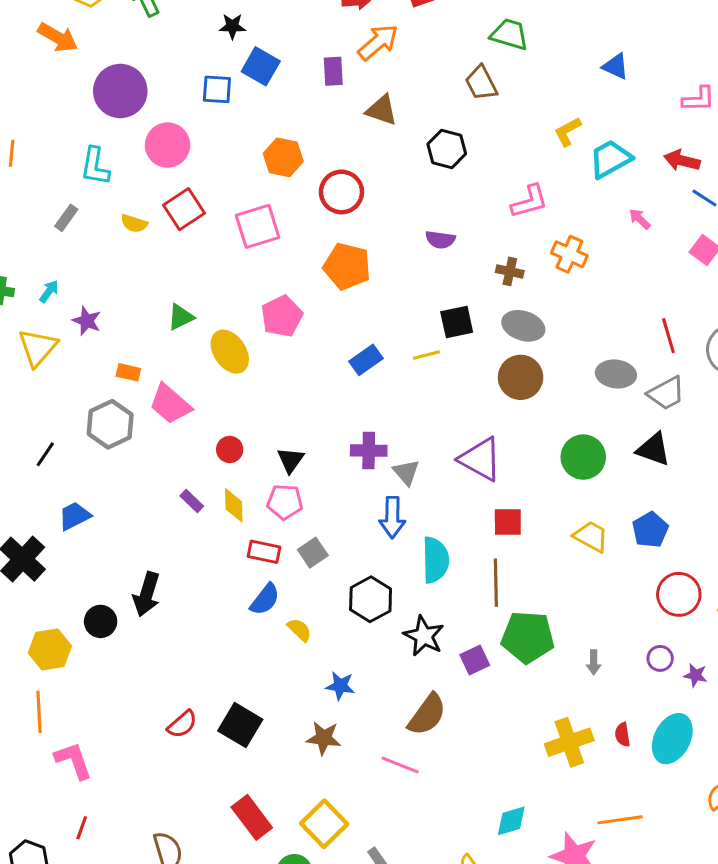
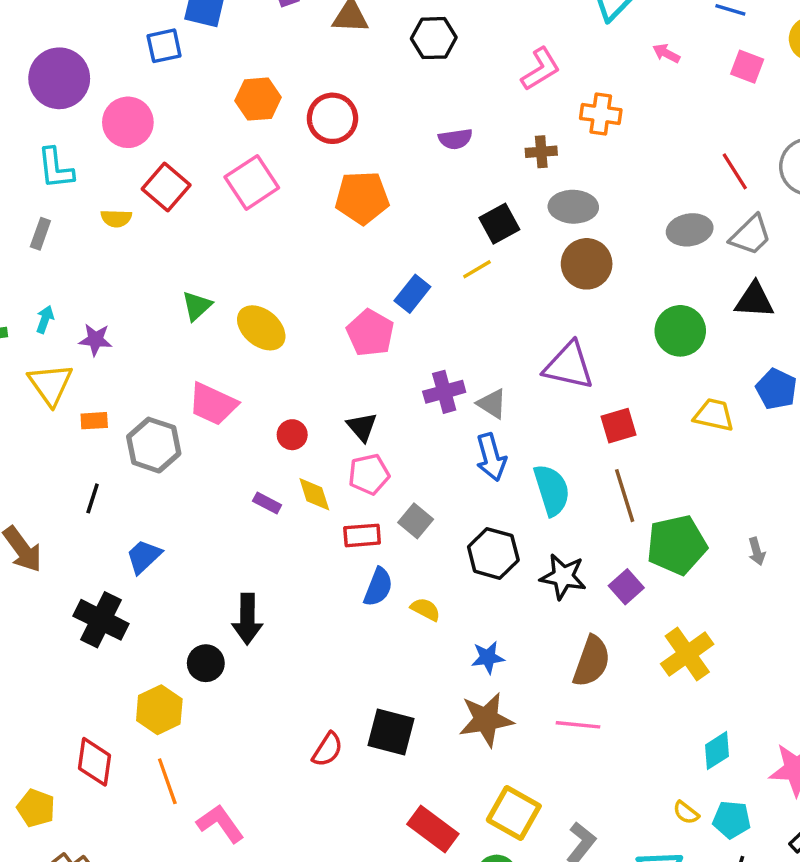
pink pentagon: (282, 316) -> (370, 333), moved
orange rectangle: (128, 372) -> (94, 421), moved
brown star: (324, 738) -> (486, 720), size x1.4
yellow cross: (569, 742) -> (687, 654), moved

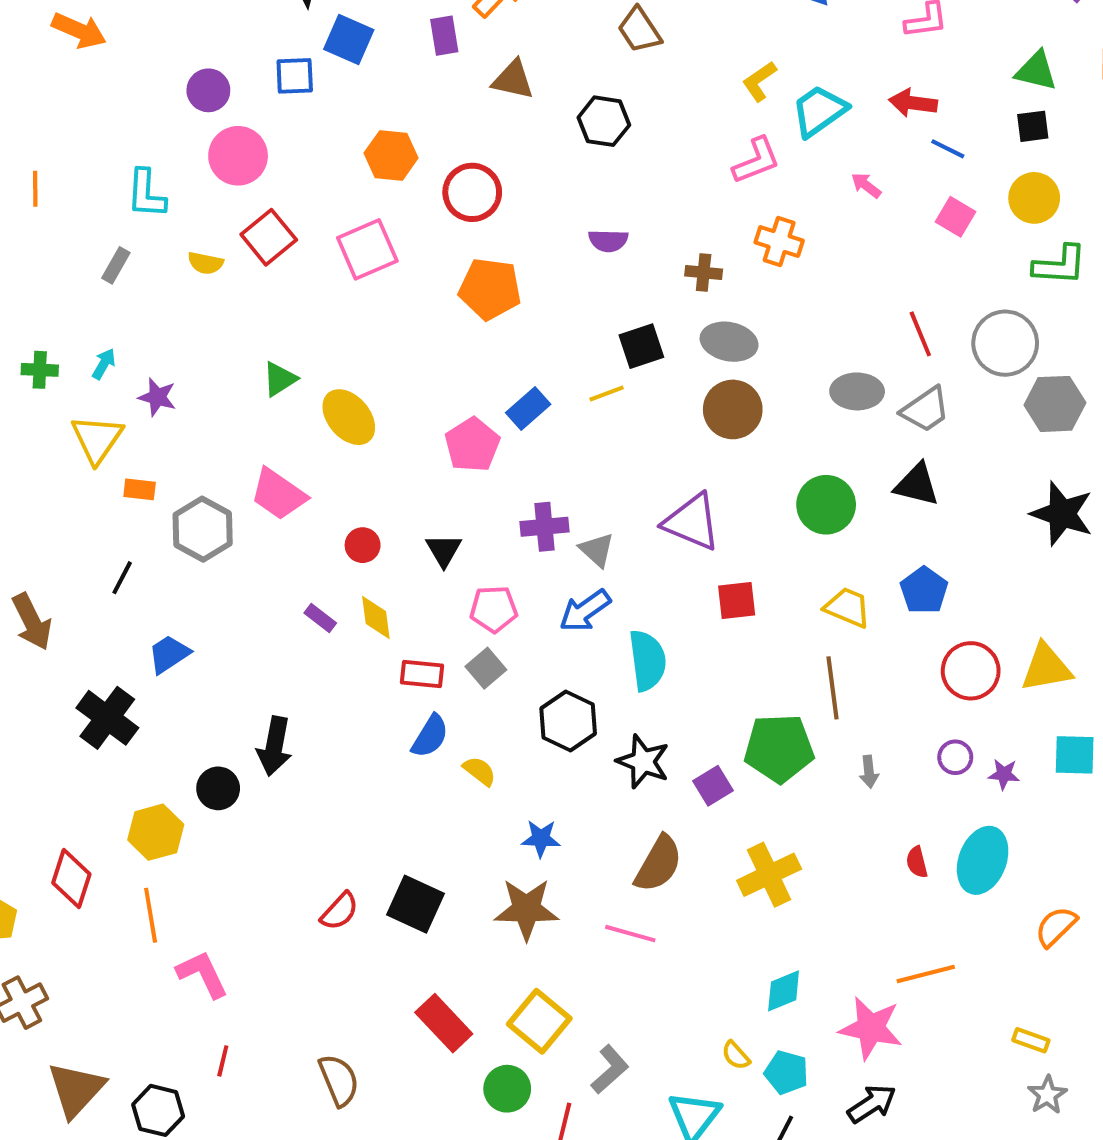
pink L-shape: (541, 69) -> (756, 161), moved
purple circle: (59, 78) -> (208, 90), moved, size x0.6
blue arrow: (491, 457) -> (585, 611), turned 60
pink pentagon: (369, 474) -> (494, 609), moved
brown line: (625, 496) -> (832, 688), moved

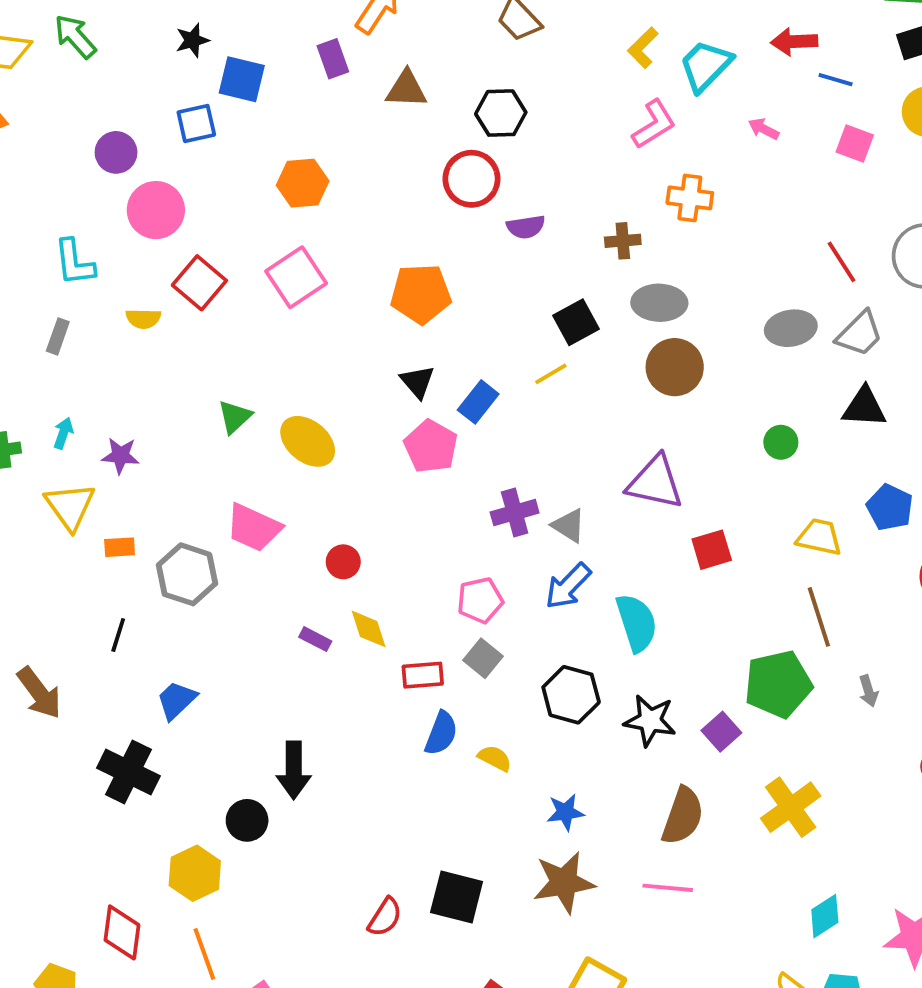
red circle: (472, 192) -> (471, 179), moved
green circle: (826, 505) -> (781, 442), size x0.6
black triangle: (444, 550) -> (417, 382), moved

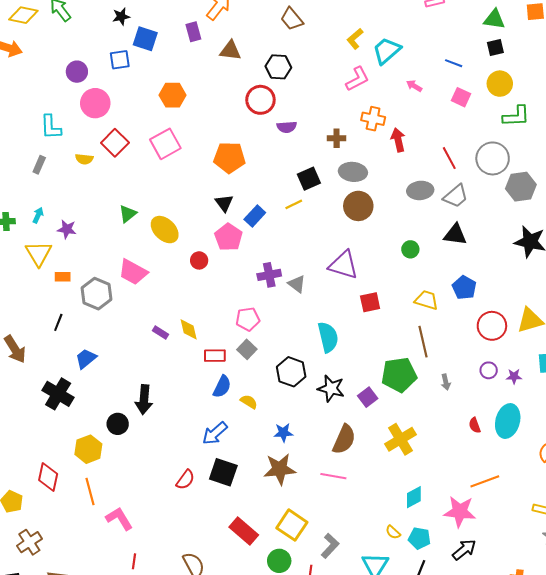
red arrow: (794, 42) -> (398, 140), moved, turned 75
red circle: (343, 562) -> (199, 260), moved
blue arrow: (568, 586) -> (215, 433), moved

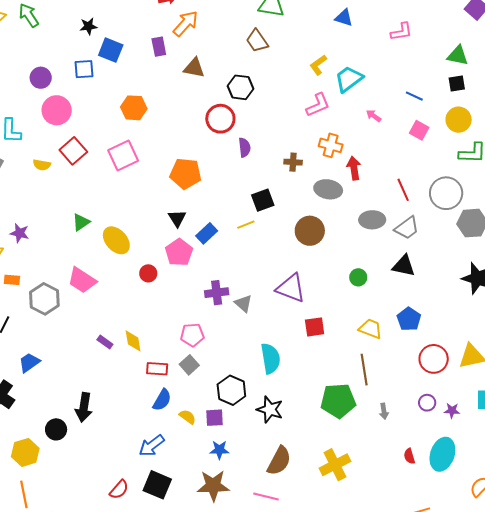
purple semicircle: (287, 127) -> (244, 148), turned -96
gray ellipse: (353, 172) -> (328, 189), moved
purple square: (368, 397) -> (215, 418), moved, turned 30

